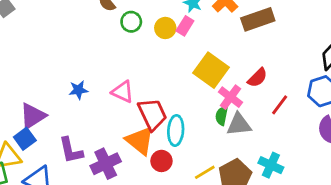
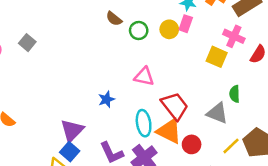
yellow square: (211, 70) -> (217, 57), size x0.7
pink triangle: (123, 92) -> (144, 76), moved
pink cross: (230, 97) -> (234, 36), moved
gray triangle: (239, 124) -> (217, 113), moved, turned 40
cyan ellipse: (176, 130) -> (144, 123), moved

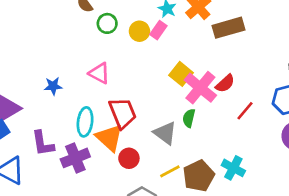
pink cross: (234, 36) -> (200, 88), moved, size x1.4

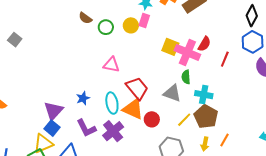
blue star: (53, 86) -> (83, 98), moved
cyan cross: (233, 168) -> (204, 95), moved

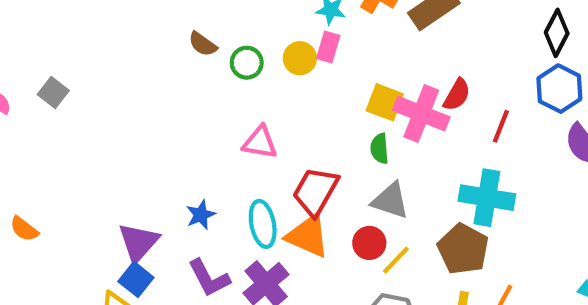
green semicircle: (186, 77) -> (380, 149), moved
red trapezoid: (137, 88) -> (315, 191), turned -110
cyan cross: (204, 95) -> (487, 198), moved, size x1.4
red circle: (152, 119) -> (369, 243), moved
yellow line: (184, 120) -> (396, 260), moved

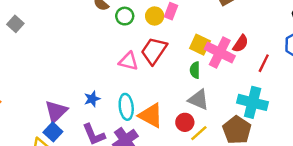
red trapezoid: (315, 191) -> (154, 51), moved

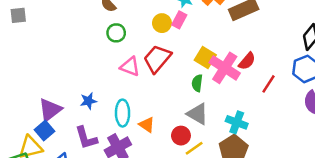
green circle: (125, 16) -> (116, 33), moved
gray square: (15, 24) -> (18, 15), turned 35
cyan cross: (253, 102) -> (237, 122), moved, size x0.7
orange triangle: (151, 116) -> (147, 125), size x0.6

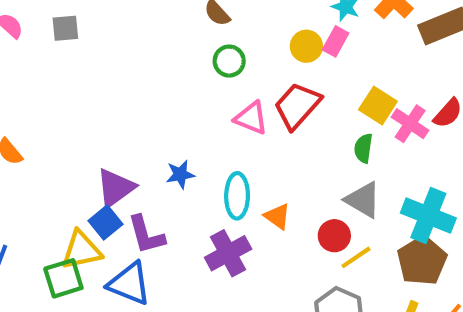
pink cross: (225, 68) -> (410, 124), size x0.7
cyan cross: (237, 122) -> (428, 216), size x1.4
purple L-shape: (86, 138) -> (146, 235), moved

